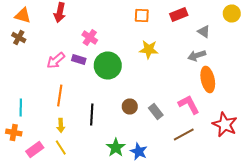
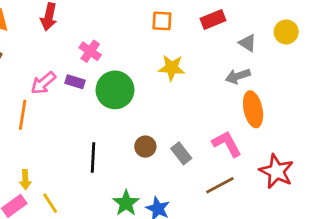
yellow circle: (232, 14) -> (286, 32), moved
orange line: (60, 96) -> (23, 115), moved
yellow arrow: (61, 126) -> (25, 180), moved

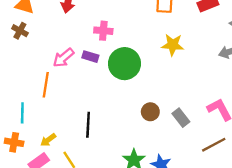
pink cross: (90, 51) -> (103, 31), turned -30
black line: (93, 158) -> (88, 125), moved
yellow arrow: (25, 180) -> (48, 140), turned 56

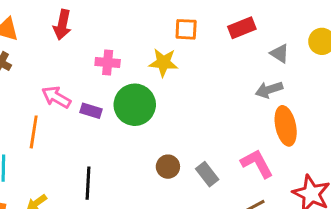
yellow star: (173, 45) -> (163, 62), moved
purple rectangle: (90, 57) -> (91, 111), moved
pink arrow: (63, 58) -> (56, 97), turned 70

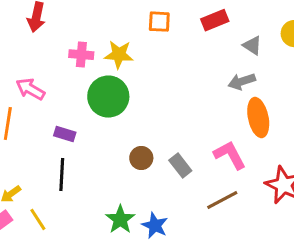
yellow star: (163, 62) -> (119, 55), moved
purple rectangle: (91, 111) -> (65, 134), moved

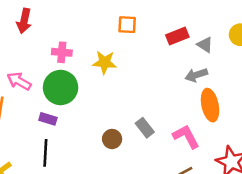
red rectangle: (215, 20) -> (177, 36), moved
yellow star: (119, 55) -> (105, 62), moved
green circle: (108, 97) -> (61, 87), moved
gray rectangle: (180, 165) -> (145, 128), moved

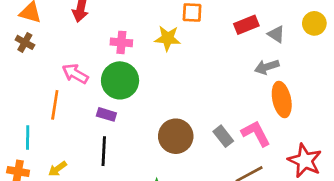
yellow star: (105, 62) -> (168, 38), moved
gray rectangle: (145, 128) -> (223, 136), moved
brown circle: (112, 139) -> (176, 136), size x1.6

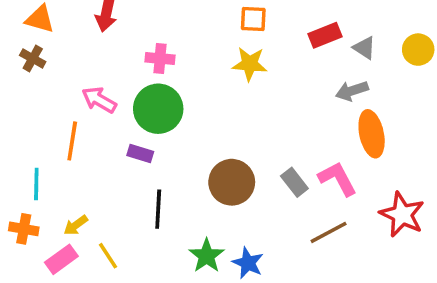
yellow circle: (314, 23) -> (418, 50), moved
yellow star: (168, 38) -> (250, 64), moved
black line: (104, 151) -> (158, 209), moved

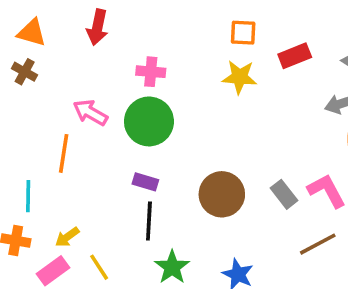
red rectangle: (325, 35) -> (295, 56), moved
purple rectangle: (140, 154) -> (145, 182), moved
green star: (207, 256) -> (172, 267), moved

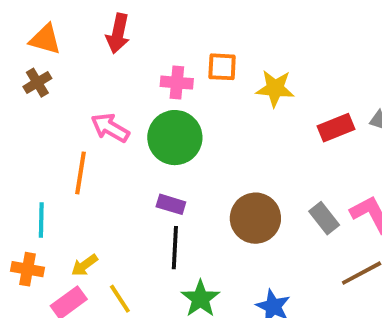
orange square: (243, 33) -> (222, 67), moved
red rectangle: (295, 56) -> (336, 128), moved
brown cross: (25, 72) -> (37, 83), turned 30

